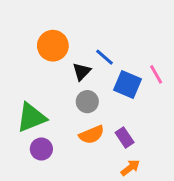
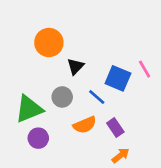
blue line: (105, 57) -> (97, 97), moved
gray circle: (87, 102) -> (62, 97), moved

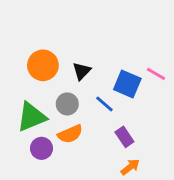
orange circle: (49, 43) -> (43, 65), moved
pink line: (145, 69) -> (156, 74), turned -30
orange semicircle: (85, 125) -> (70, 134), moved

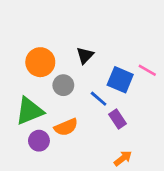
black triangle: (82, 71) -> (85, 55), moved
gray circle: (67, 104) -> (63, 85), moved
purple rectangle: (124, 137) -> (117, 119), moved

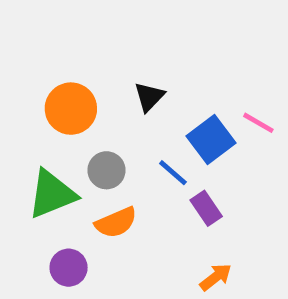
blue square: (120, 80) -> (211, 139), turned 30
gray circle: (63, 85) -> (106, 170), moved
purple circle: (39, 141) -> (69, 268), moved

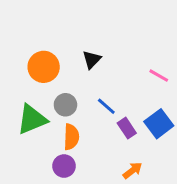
blue square: (211, 139) -> (159, 124), moved
orange semicircle: (116, 223) -> (71, 137), turned -65
purple circle: (69, 268) -> (64, 166), moved

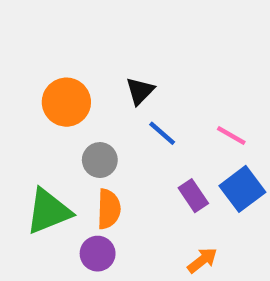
pink line: (159, 76) -> (231, 136), moved
blue line: (106, 106) -> (162, 133), moved
green triangle: (32, 119) -> (49, 211), moved

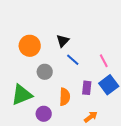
pink line: (231, 136) -> (104, 61), turned 32
purple rectangle: (193, 196) -> (87, 88), turned 40
orange semicircle: (109, 209) -> (65, 97), moved

